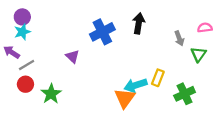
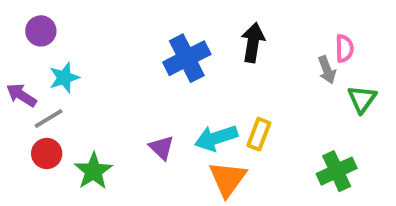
pink semicircle: (205, 28) -> (344, 48), moved, turned 96
cyan star: (22, 32) -> (64, 78), moved
purple triangle: (72, 56) -> (161, 148), moved
yellow rectangle: (158, 78) -> (259, 134), moved
cyan arrow: (135, 85) -> (216, 138), moved

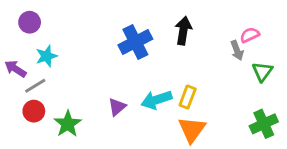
pink semicircle: (344, 48) -> (250, 35), turned -114
purple triangle: (161, 148) -> (117, 107), turned 36
green cross: (337, 171) -> (264, 124), moved
orange triangle: (228, 179) -> (192, 129), moved

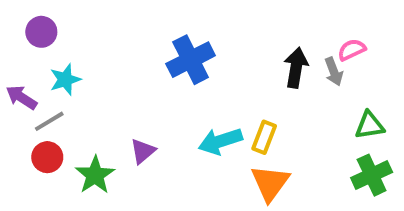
black arrow: (183, 31) -> (296, 68), moved
green triangle: (262, 72) -> (370, 125), moved, turned 45
purple triangle: (117, 107) -> (143, 151), moved

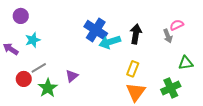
blue cross: (191, 60) -> (96, 30), turned -30
black arrow: (296, 68) -> (136, 34), moved
gray line: (49, 121) -> (39, 68), moved
cyan arrow: (220, 141) -> (110, 42), moved
green cross: (372, 175) -> (171, 88), moved

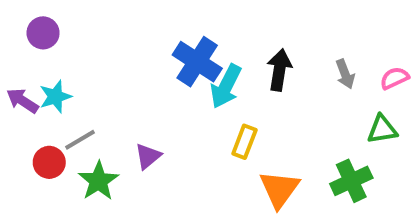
pink semicircle: (177, 25) -> (394, 78), moved
cyan star: (33, 40) -> (55, 97), moved
cyan arrow: (110, 42) -> (226, 86), turned -45
yellow rectangle: (133, 69) -> (244, 142), moved

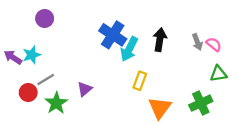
purple circle: (43, 33) -> (45, 18), moved
pink semicircle: (394, 78) -> (214, 44), moved, turned 63

